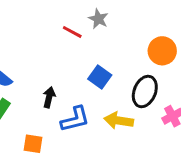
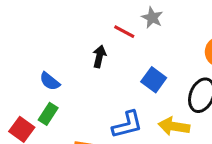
black arrow: (49, 97) -> (99, 56), moved

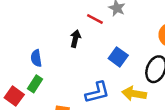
blue semicircle: (50, 81) -> (36, 58), turned 42

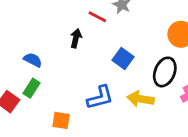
blue semicircle: (36, 58) -> (33, 60), turned 126

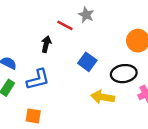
black ellipse: (165, 72) -> (124, 74), turned 60
blue L-shape: (100, 98) -> (38, 79), moved

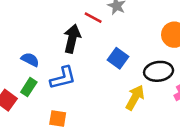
black arrow: (46, 44) -> (72, 39), size x1.5
yellow arrow: (103, 97) -> (135, 98), turned 110

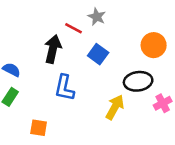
blue square: (118, 58) -> (98, 54), moved
blue L-shape: (63, 78) -> (64, 88), moved, turned 116

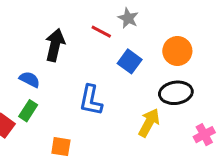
orange circle: (154, 45) -> (177, 51), moved
black arrow: (53, 49) -> (55, 45), moved
pink cross: (163, 103) -> (204, 135), moved

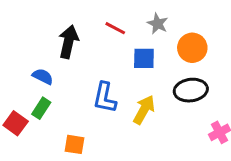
gray star: (128, 18) -> (158, 24), moved
blue square: (130, 61) -> (144, 58), turned -35
yellow arrow: (149, 123) -> (144, 110), moved

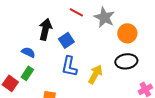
gray star: (158, 24) -> (104, 17), size x1.5
red line: (115, 28) -> (76, 12), moved
blue square: (144, 58) -> (66, 40), moved, turned -35

